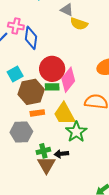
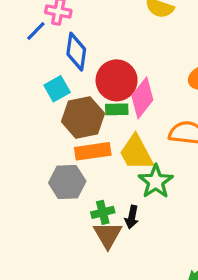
blue diamond: (31, 38) -> (76, 52), moved
orange rectangle: (37, 113) -> (93, 151), size x1.5
black arrow: (61, 154) -> (132, 217), turned -72

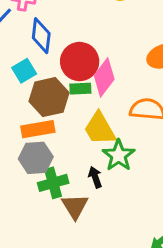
orange rectangle: (93, 151) -> (38, 129), moved
green cross: (103, 212) -> (53, 183), moved, size x1.4
black arrow: (132, 217) -> (95, 177), moved, turned 150

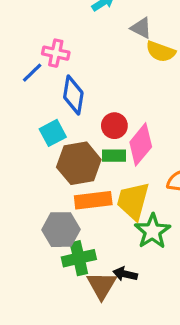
red circle: (80, 62) -> (114, 126), size x0.6
orange rectangle: (38, 129) -> (93, 200), moved
yellow trapezoid: (100, 129) -> (133, 201), turned 42
black arrow: (95, 177) -> (125, 274), moved, turned -60

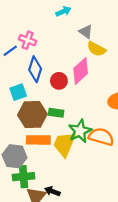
red circle: (114, 126) -> (59, 81), moved
pink diamond: (141, 144) -> (81, 71), moved
green star: (153, 231) -> (80, 131), moved

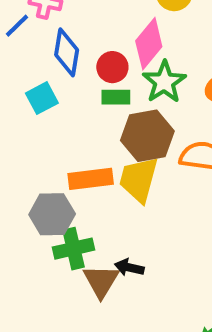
green rectangle: (56, 113) -> (116, 97), moved
brown hexagon: (32, 114) -> (147, 136), moved
green star: (80, 131) -> (164, 82), moved

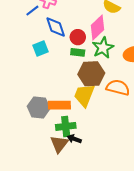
blue diamond: (67, 52) -> (56, 27), turned -35
orange rectangle: (91, 179) -> (59, 105), moved
green cross: (74, 249) -> (66, 126), moved

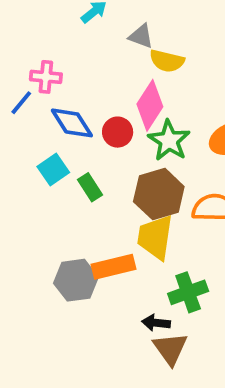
green rectangle: (78, 52) -> (90, 187), moved, turned 64
green cross: (66, 126) -> (188, 292), moved
brown triangle: (59, 144) -> (170, 349), moved

